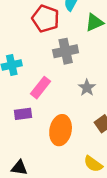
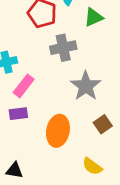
pink rectangle: (41, 88) -> (24, 86), moved
gray star: (87, 88) -> (86, 86), size x1.6

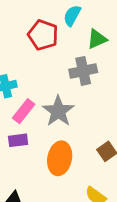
gray cross: (63, 48) -> (83, 71), moved
gray star: (86, 86) -> (58, 111), moved

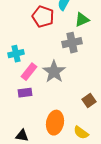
orange ellipse: (60, 158) -> (55, 123), moved

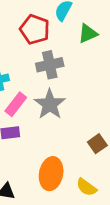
gray cross: (72, 43) -> (50, 65), moved

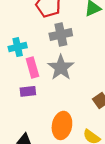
pink rectangle: (16, 104) -> (32, 67), turned -54

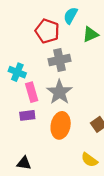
cyan cross: (18, 47) -> (17, 72), turned 35
orange ellipse: (62, 125) -> (61, 125), moved

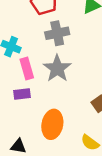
orange ellipse: (61, 125) -> (52, 124), moved

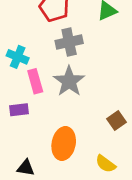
purple rectangle: (22, 94) -> (19, 110), moved

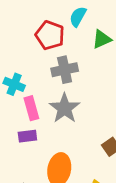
purple rectangle: (19, 110) -> (27, 136), moved

